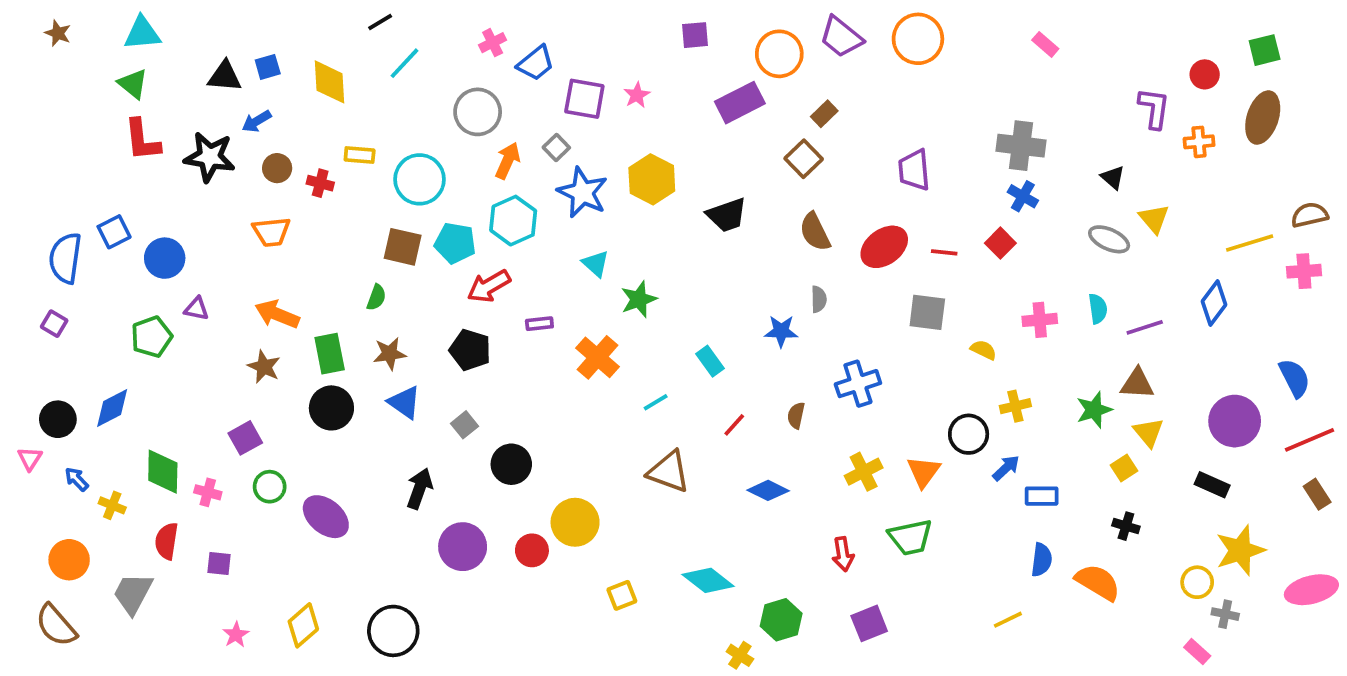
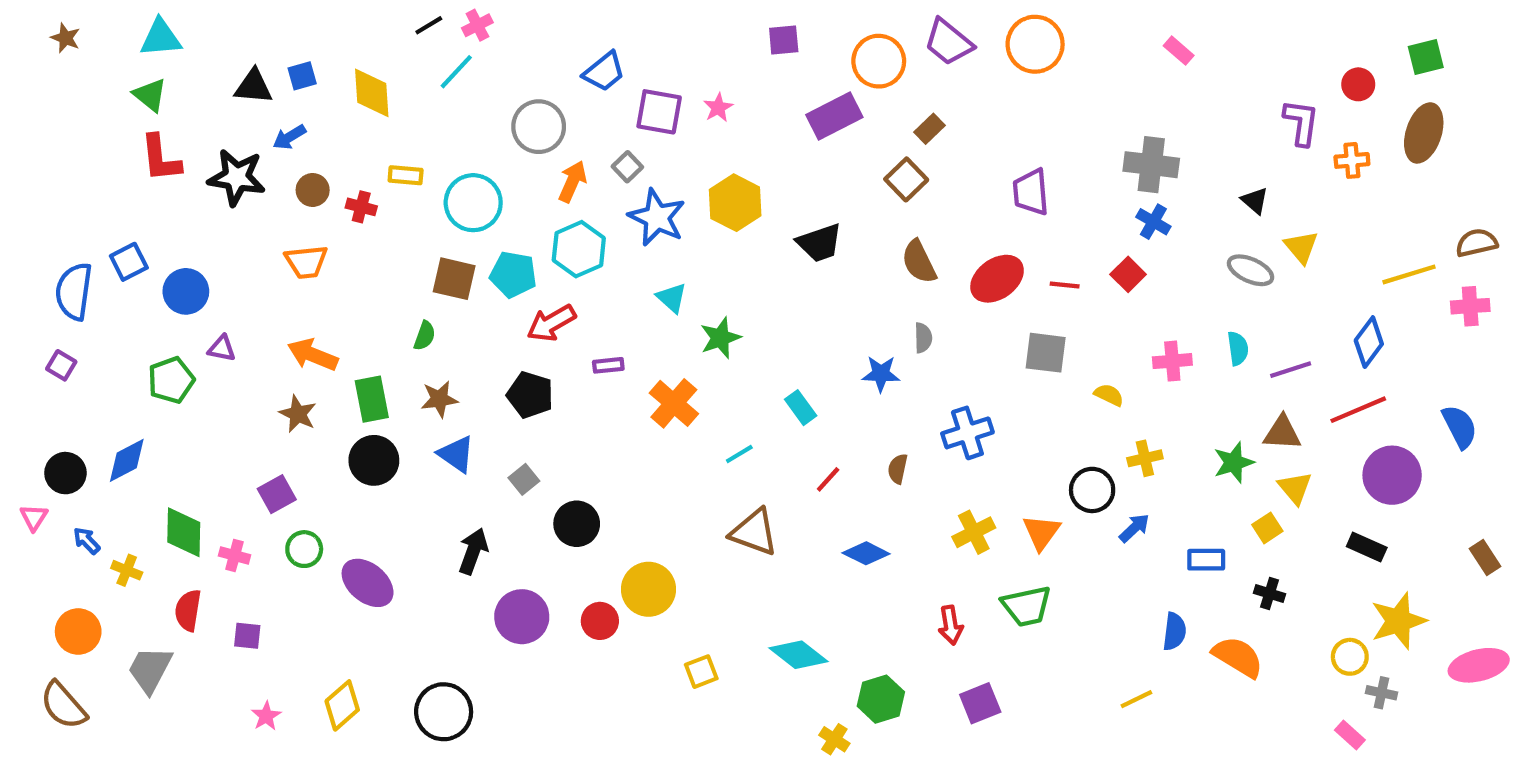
pink cross: (493, 43) -> (477, 25), moved
red line: (1310, 440) -> (1358, 410), moved
blue rectangle: (1042, 496) -> (1206, 560), moved

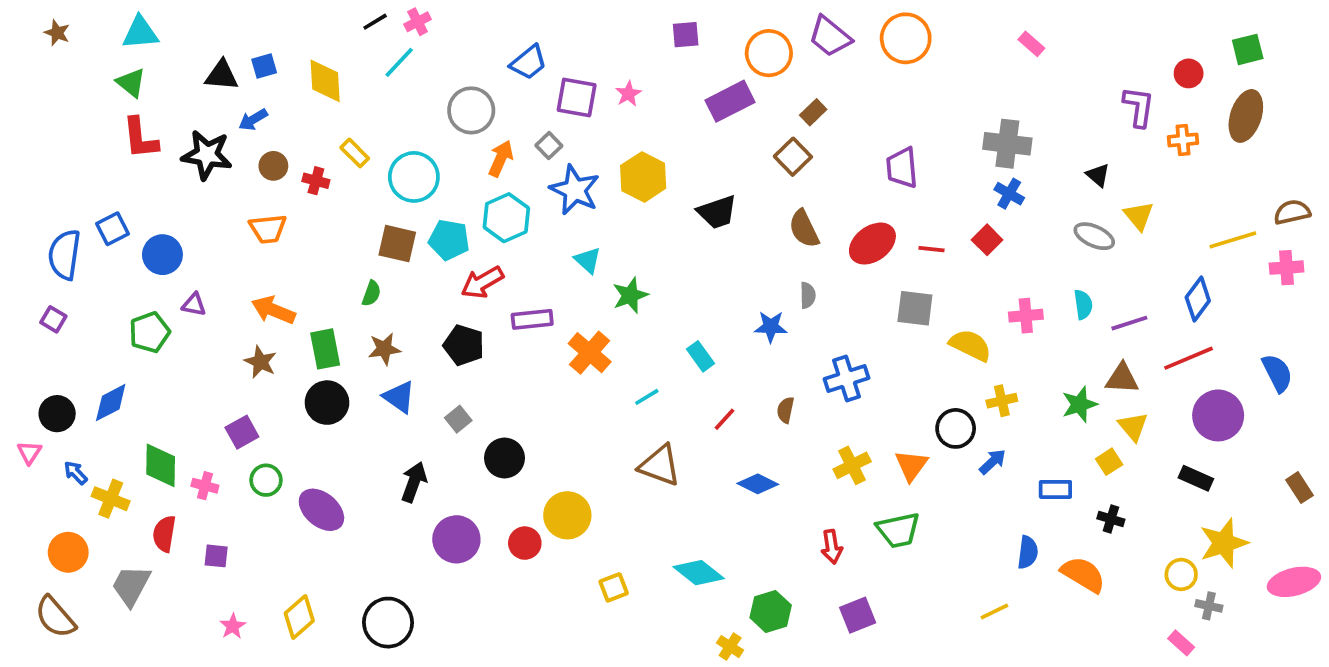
yellow rectangle: (406, 175) -> (355, 153), turned 40
purple rectangle: (608, 365) -> (532, 319), size x1.5
yellow semicircle: (1109, 395) -> (970, 345), size x1.6
yellow cross: (127, 570) -> (111, 499), size x1.4

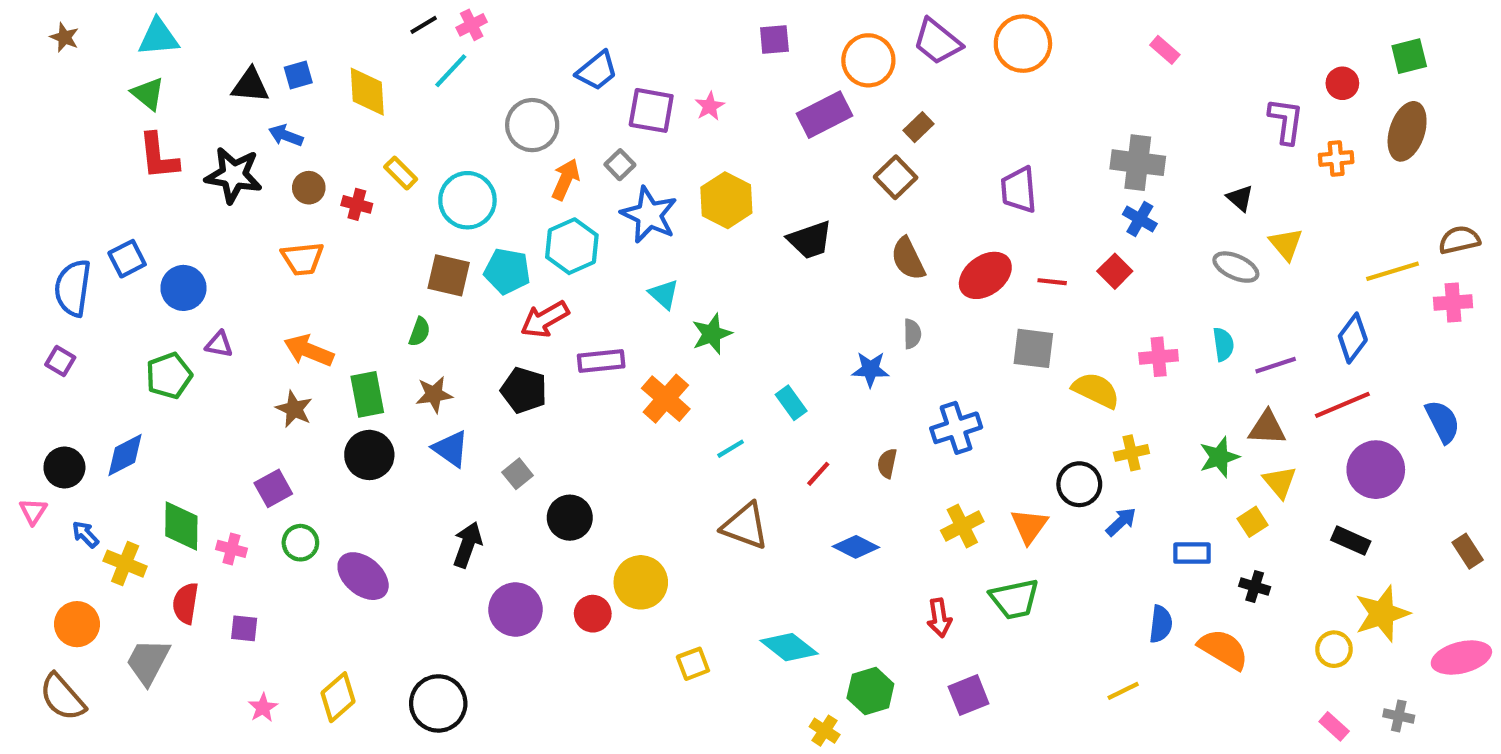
blue arrow: (253, 120) -> (286, 135), turned 52
gray cross: (1209, 606) -> (1399, 716), moved

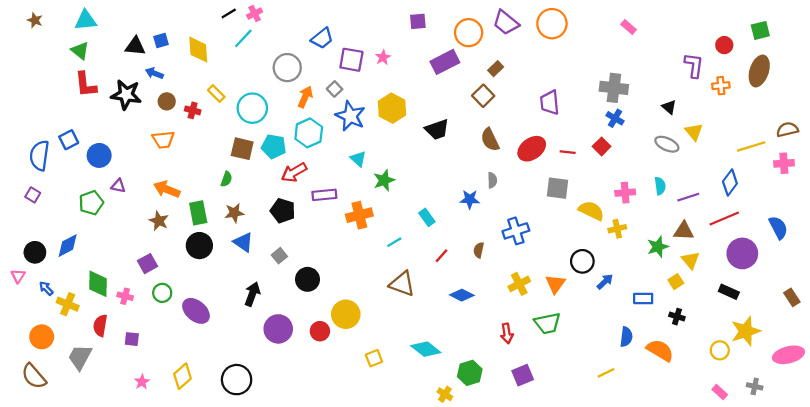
orange cross: (666, 399) -> (359, 215), turned 35
yellow cross: (1131, 453) -> (617, 229), moved

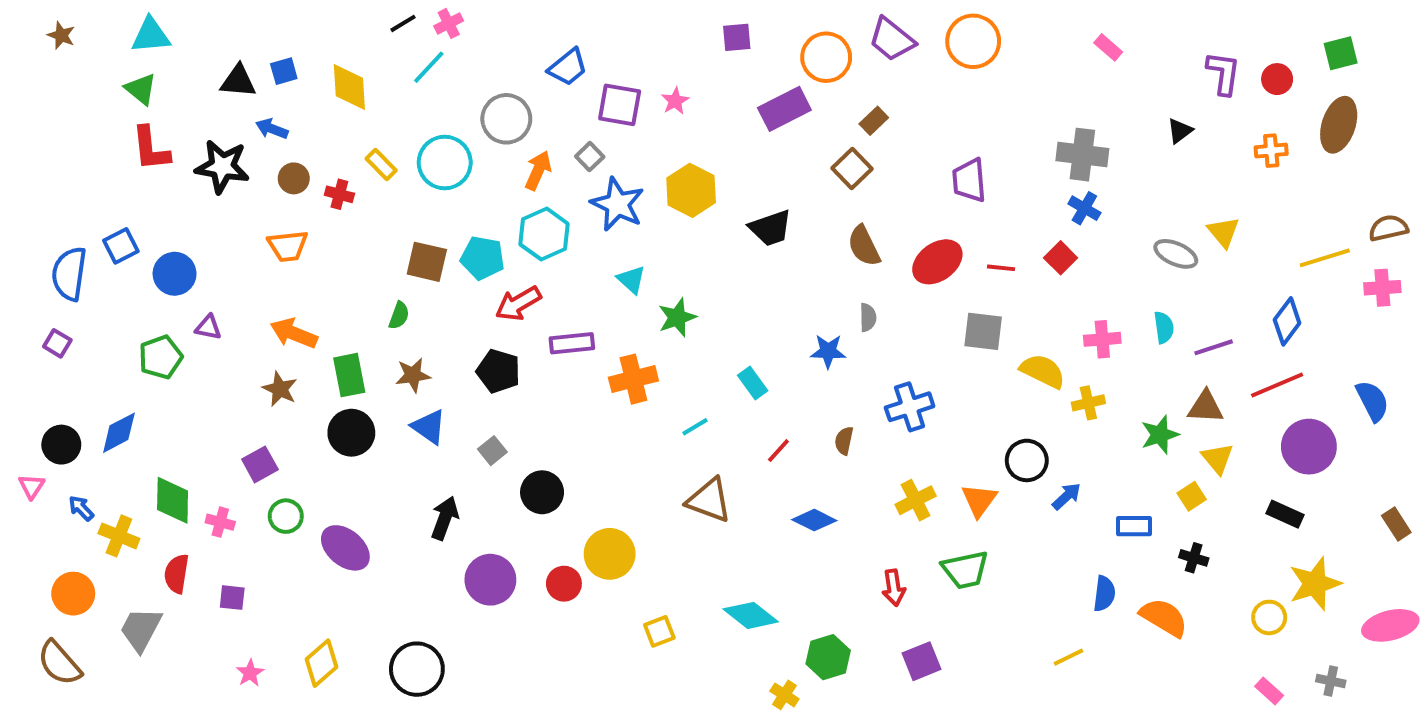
purple L-shape: (694, 65) -> (1223, 73), moved
black triangle: (669, 107) -> (1180, 131), moved, turned 42
cyan circle: (252, 108) -> (445, 163), moved

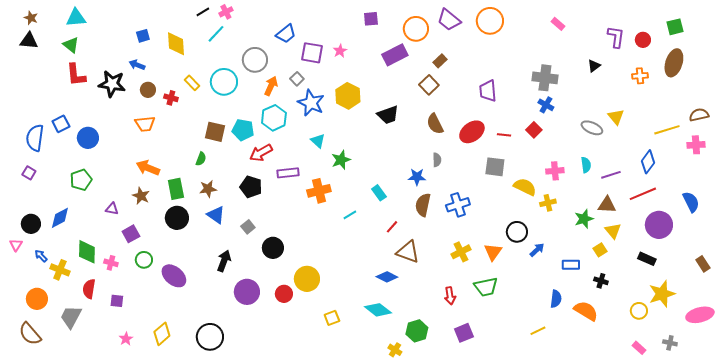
black triangle: (238, 81) -> (29, 41), moved
purple triangle: (208, 327) -> (112, 209), moved
brown semicircle: (844, 441) -> (423, 205), moved, size x1.6
brown triangle: (709, 500) -> (408, 252), moved
blue diamond: (814, 520) -> (387, 277), moved

